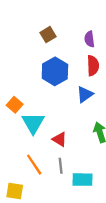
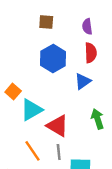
brown square: (48, 35) -> (46, 22), turned 35
cyan triangle: (33, 123) -> (31, 110), turned 30
red triangle: (60, 139) -> (58, 126), size x1.5

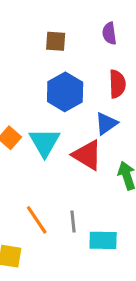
purple semicircle: (87, 27) -> (109, 33), moved
cyan triangle: (31, 110) -> (45, 142), moved, turned -30
red triangle: (58, 126) -> (87, 155), moved

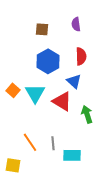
blue triangle: (106, 123) -> (74, 81), turned -42

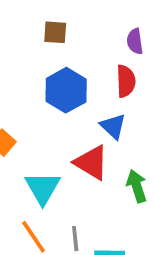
purple semicircle: (76, 24) -> (135, 41), moved
cyan triangle: (35, 93) -> (43, 188), moved

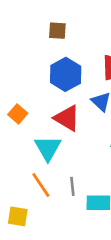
red triangle: (91, 163) -> (67, 118), moved

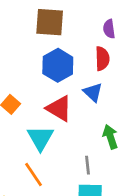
brown square: (57, 31) -> (50, 22), size x1.6
gray line: (72, 186) -> (87, 165), moved

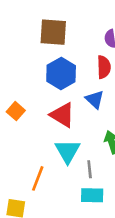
cyan triangle: (40, 138) -> (68, 151), moved
orange line: (34, 175) -> (38, 178), turned 55

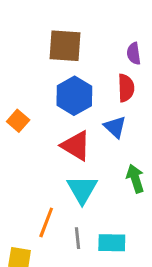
orange square: (16, 111) -> (18, 121), moved
gray line: (90, 169) -> (77, 238), moved

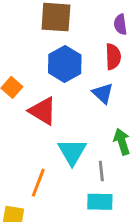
red triangle: (76, 146) -> (43, 111), moved
gray line: (77, 238) -> (101, 171), moved

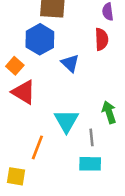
blue hexagon: (65, 64) -> (40, 39), moved
blue triangle: (103, 93) -> (70, 63), moved
red triangle: (43, 111) -> (24, 92), moved

